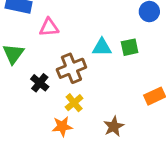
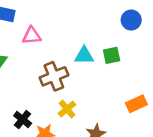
black cross: (40, 83) -> (23, 119), moved
yellow cross: (74, 103) -> (67, 109), moved

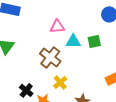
pink triangle: (32, 36) -> (57, 26), moved
brown cross: (54, 76) -> (50, 57), turned -30

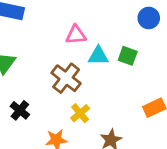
green square: (94, 41) -> (128, 56), turned 32
black cross: (26, 90) -> (20, 110), moved

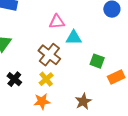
green square: (128, 56) -> (97, 61), moved
yellow cross: (80, 113) -> (46, 79), moved

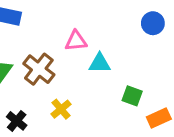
brown cross: (49, 55) -> (39, 69), moved
yellow cross: (46, 79) -> (61, 109), moved

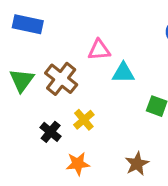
black cross: (17, 121) -> (51, 132), moved

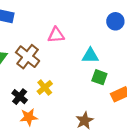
cyan triangle: (123, 73) -> (90, 56), moved
orange star: (78, 164) -> (29, 117), moved

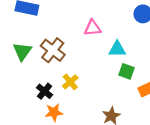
pink triangle: (56, 35) -> (93, 28), moved

